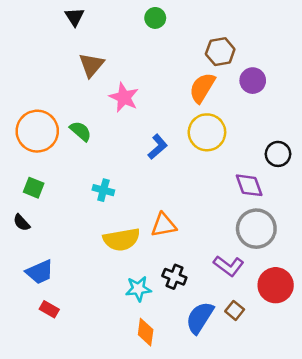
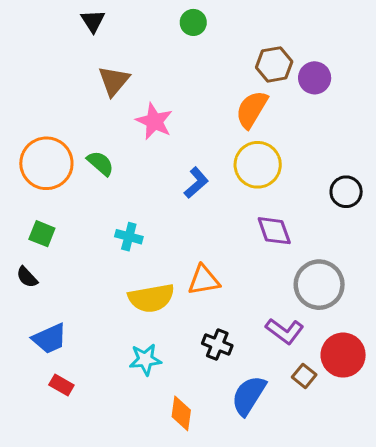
purple circle: (253, 81) -> (315, 78), moved
purple diamond: (249, 185) -> (274, 231), moved
cyan star: (138, 289) -> (145, 360), moved
brown square: (235, 310) -> (304, 376), moved

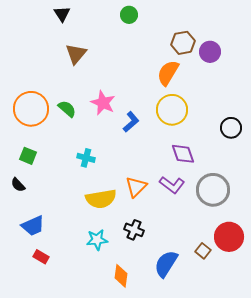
pink star: (154, 121) -> (103, 103), moved
orange triangle: (204, 280) -> (136, 187), turned -35
purple L-shape: (285, 331) -> (172, 185), moved
black cross: (217, 345) -> (134, 230), moved

